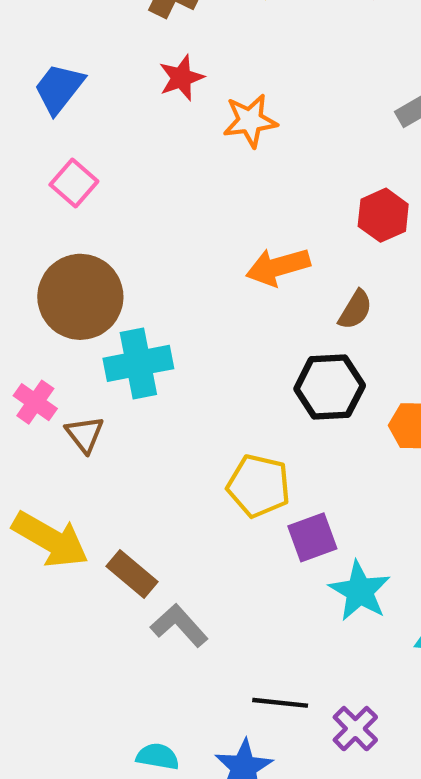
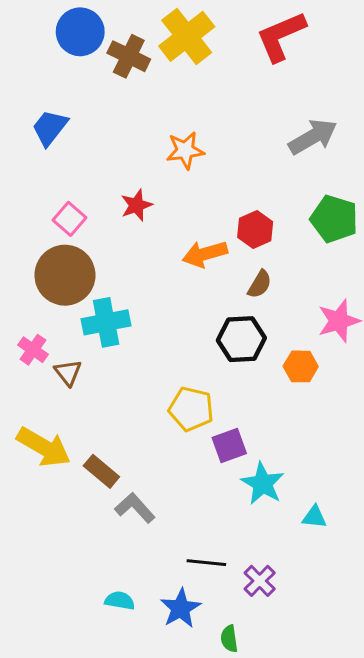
red star: (181, 78) -> (136, 205), moved
pink square: (74, 183) -> (70, 219), moved
red hexagon: (383, 215) -> (255, 230), moved

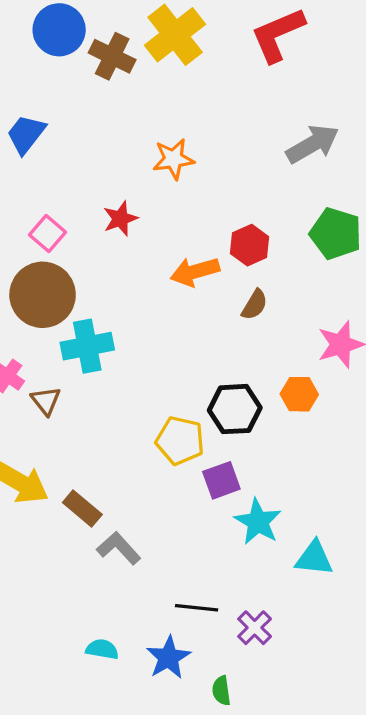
black hexagon: (241, 339) -> (235, 409), moved
cyan triangle: (314, 517) -> (314, 558), size x1.4

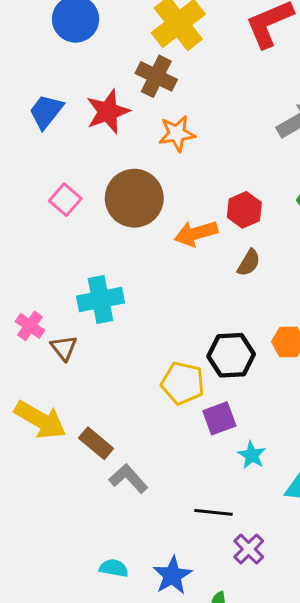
brown cross: (112, 56) -> (156, 76), moved
red star: (120, 219) -> (108, 112), moved, size x1.4
brown circle: (43, 295) -> (134, 198), moved
cyan star: (258, 522) -> (252, 455), size x0.7
black line: (197, 608) -> (214, 512), moved

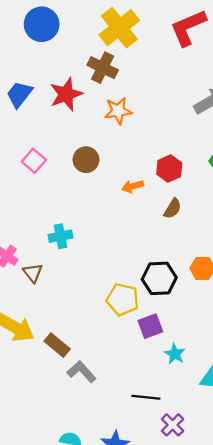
brown circle: (134, 198) -> (86, 160), size x0.6
orange arrow: (196, 233) -> (133, 186), size x0.7
cyan cross: (100, 299) -> (60, 236), size x0.7

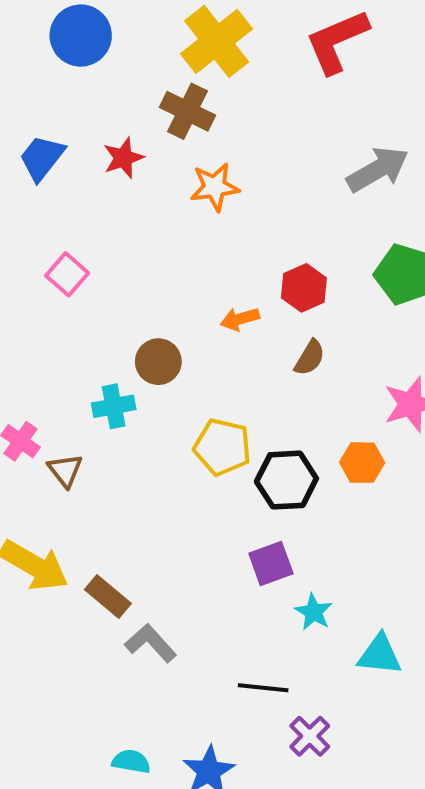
red star: (66, 94) -> (123, 158), size x0.7
brown circle: (86, 160) -> (158, 362), moved
yellow pentagon: (123, 300) -> (222, 447), moved

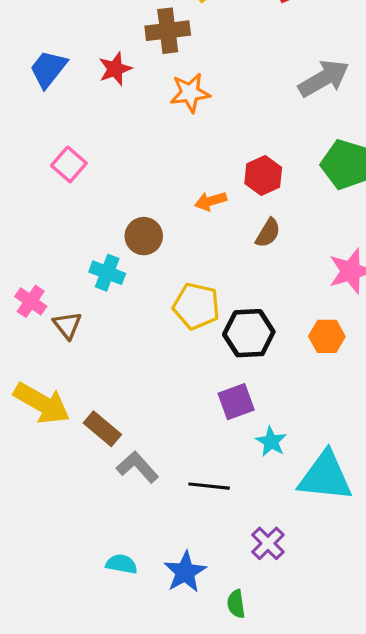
brown cross: (187, 111) -> (168, 31), turned -33
cyan cross: (114, 406) -> (107, 273), turned 32
orange hexagon: (362, 463) -> (327, 336), moved
cyan triangle: (380, 655) -> (325, 476), size x1.5
black line: (263, 688) -> (209, 486), moved

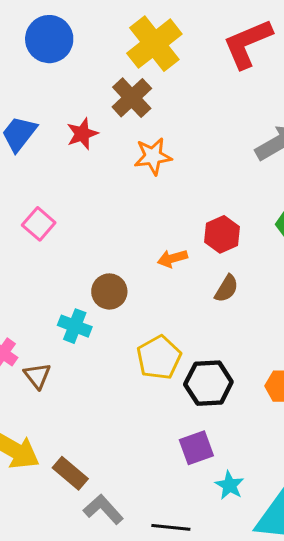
brown cross: (168, 31) -> (132, 98), turned -36
yellow pentagon: (196, 306) -> (159, 358), turned 30

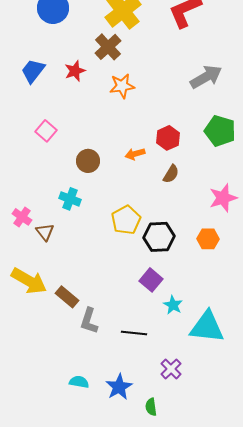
brown circle: (109, 291) -> (88, 161), moved
purple square: (196, 448) -> (151, 280), turned -30
gray L-shape: (103, 509) -> (89, 321), turned -120

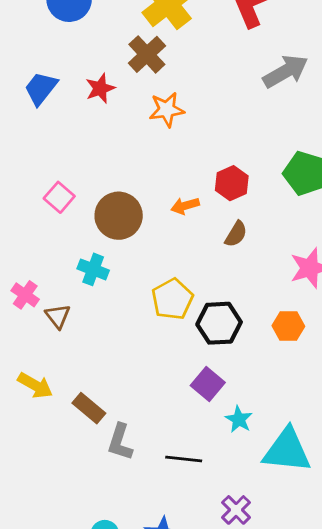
gray arrow: (206, 77) -> (286, 71), moved
pink square: (46, 131) -> (59, 197), moved
brown circle: (88, 161) -> (119, 216), size x1.4
yellow arrow: (29, 281) -> (35, 385), size x0.7

